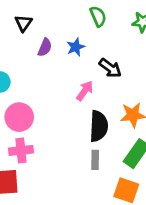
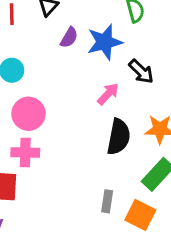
blue star: (76, 47) -> (105, 42), size x1.6
gray rectangle: (95, 160) -> (107, 201), moved

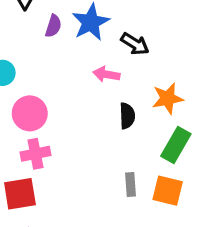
pink arrow: (108, 94) -> (106, 74), turned -110
black semicircle: (119, 137) -> (127, 116), size x0.7

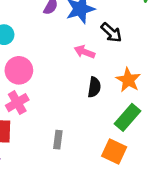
orange star: (168, 98) -> (128, 80), turned 30
pink cross: (36, 154) -> (17, 103), turned -30
gray rectangle: (131, 184) -> (58, 140), moved

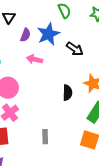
pink arrow: (84, 52) -> (34, 59), moved

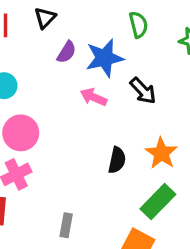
pink arrow: (34, 59) -> (94, 97), moved

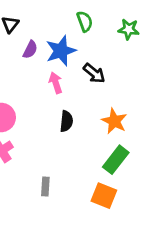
pink arrow: (94, 97) -> (56, 83), turned 54
black semicircle: (117, 160) -> (66, 121), moved

